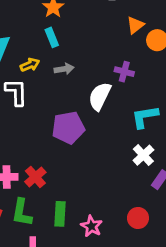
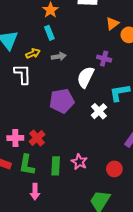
white cross: (143, 155) -> (99, 111), moved
pink star: (91, 226) -> (79, 162), moved

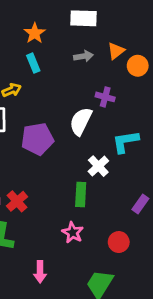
gray arrow: (59, 57) -> (83, 56), moved
purple pentagon: (62, 101) -> (37, 139), moved
green rectangle: (56, 166) -> (81, 195), moved
pink arrow: (35, 192) -> (40, 272), moved

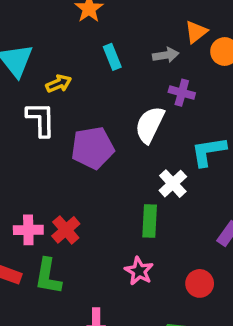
gray arrow: (83, 56) -> (166, 55), moved
cyan rectangle: (33, 63) -> (112, 57), moved

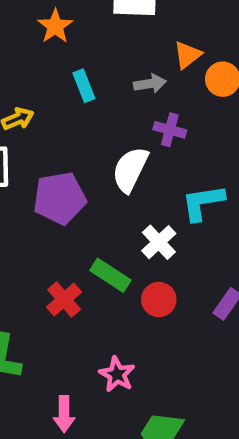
green rectangle: (150, 221) -> (110, 275), moved, turned -60
red cross: (66, 230) -> (64, 299), moved
pink star: (139, 271) -> (117, 374), moved
red circle: (200, 283) -> (159, 299), moved

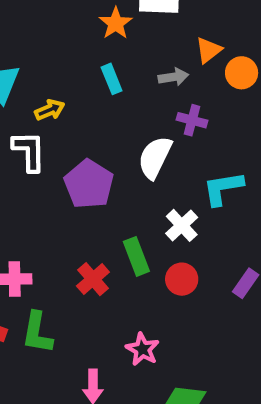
orange star: (55, 26) -> (116, 23), moved
purple pentagon: (60, 198) -> (89, 184), turned -30
green rectangle: (110, 275) -> (136, 256), turned 36

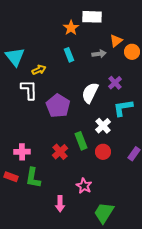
purple cross: (192, 120) -> (115, 83), moved, turned 32

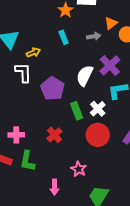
purple cross: (115, 83) -> (110, 66), size x1.5
green rectangle: (81, 141) -> (77, 111), moved
red circle: (103, 152) -> (98, 135), size x1.5

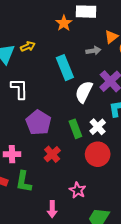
cyan rectangle: (64, 37) -> (65, 68), moved, size x1.6
yellow arrow: (33, 52) -> (28, 46), moved
purple pentagon: (52, 89) -> (38, 123), moved

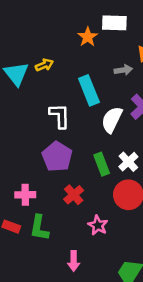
white L-shape: (19, 89) -> (60, 116), moved
pink star: (78, 190) -> (98, 225), moved

